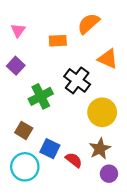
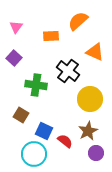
green cross: (41, 96) -> (36, 85), turned 35
cyan circle: (25, 167) -> (34, 154), moved

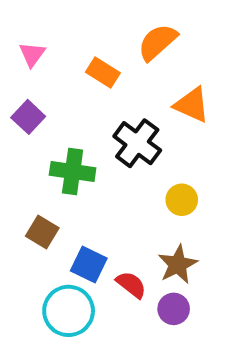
orange rectangle: (51, 36) -> (103, 72), turned 35
yellow circle: (90, 99) -> (182, 200), size x0.6
purple circle: (96, 153) -> (174, 309), moved

